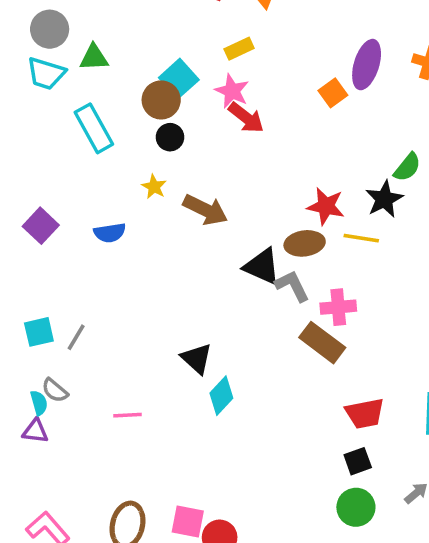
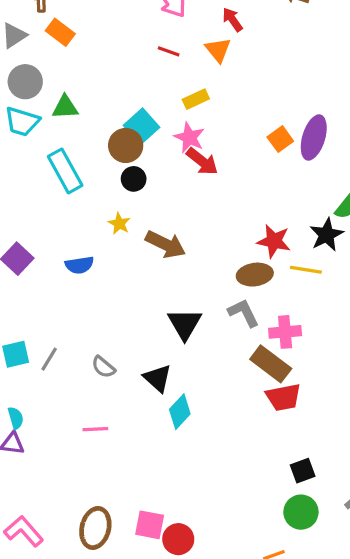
purple ellipse: (367, 65) -> (314, 137), moved
black triangle: (262, 266) -> (185, 324), moved, turned 36
gray semicircle: (55, 390) -> (103, 367), moved
red trapezoid: (365, 413) -> (283, 397), moved

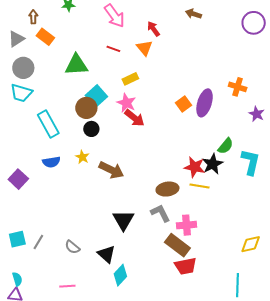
green triangle: (65, 107) -> (76, 65), moved, size x1.4
red star: (274, 241) -> (195, 167), moved
blue semicircle: (79, 265) -> (51, 162), moved

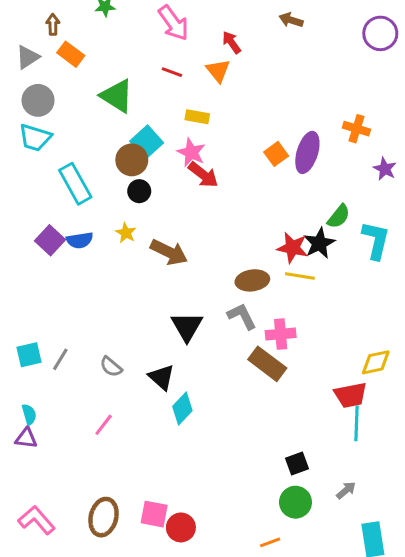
green triangle: (76, 65) -> (117, 96), turned 35
yellow rectangle: (130, 79) -> (197, 117), turned 35
purple square: (18, 179) -> (50, 240), moved
red trapezoid: (185, 266) -> (351, 395), moved
pink line: (67, 286) -> (104, 425), turned -49

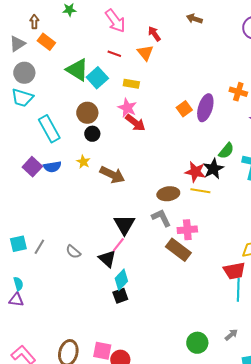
cyan square: (147, 142) -> (97, 78), moved
pink line: (104, 425) -> (118, 245), moved
black square: (297, 463) -> (120, 296), moved

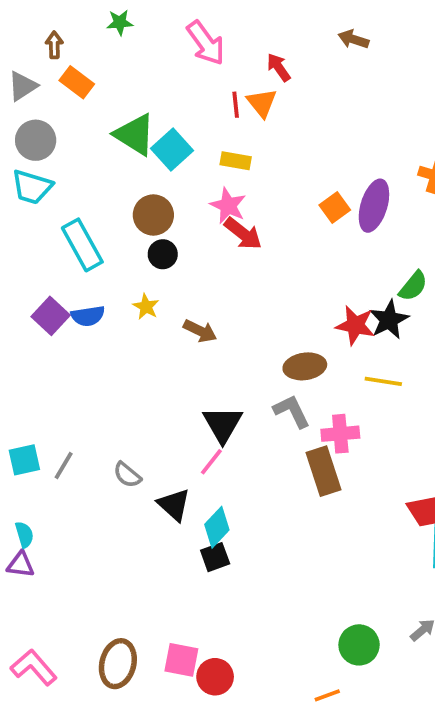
red line: (114, 54) -> (236, 105), moved, turned 64
brown arrow: (112, 175) -> (200, 331), size x0.7
yellow line: (200, 191) -> (383, 381), moved
brown rectangle: (178, 250) -> (323, 471), turned 35
black triangle: (107, 259) -> (174, 505), moved

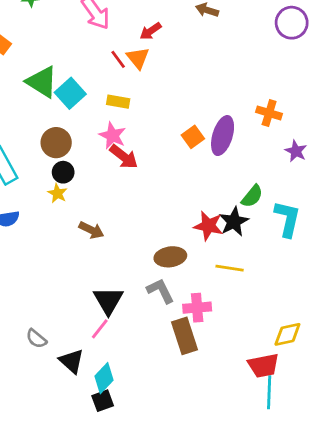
red arrow: (279, 67) -> (151, 31), turned -90
red line: (236, 105) -> (118, 59), turned -30
yellow star: (146, 307) -> (57, 193), moved

